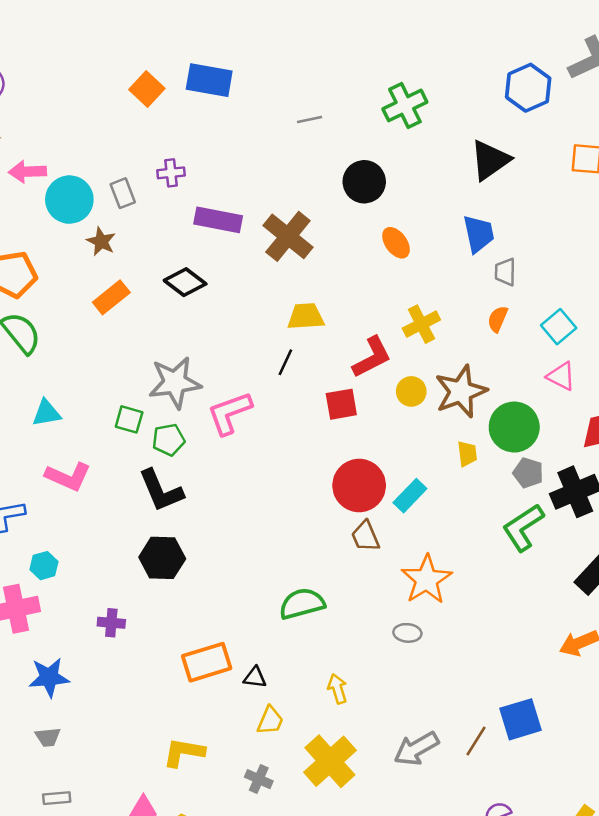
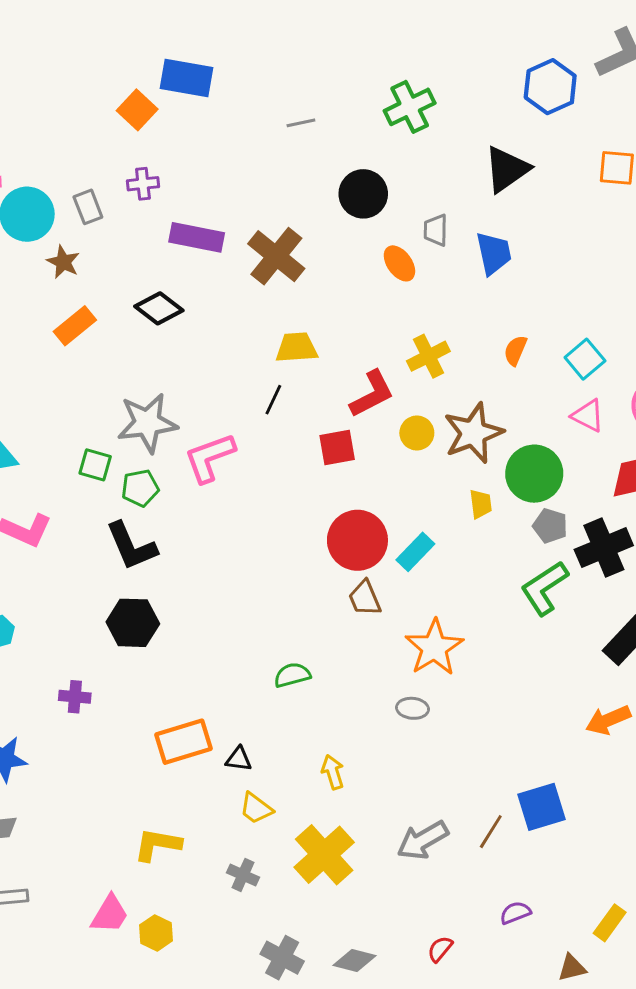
orange square: (147, 89) -> (137, 110), moved
gray trapezoid: (505, 272) -> (436, 230), moved
green semicircle: (302, 604) -> (292, 675), size x0.7
yellow trapezoid: (270, 721) -> (256, 808), turned 104

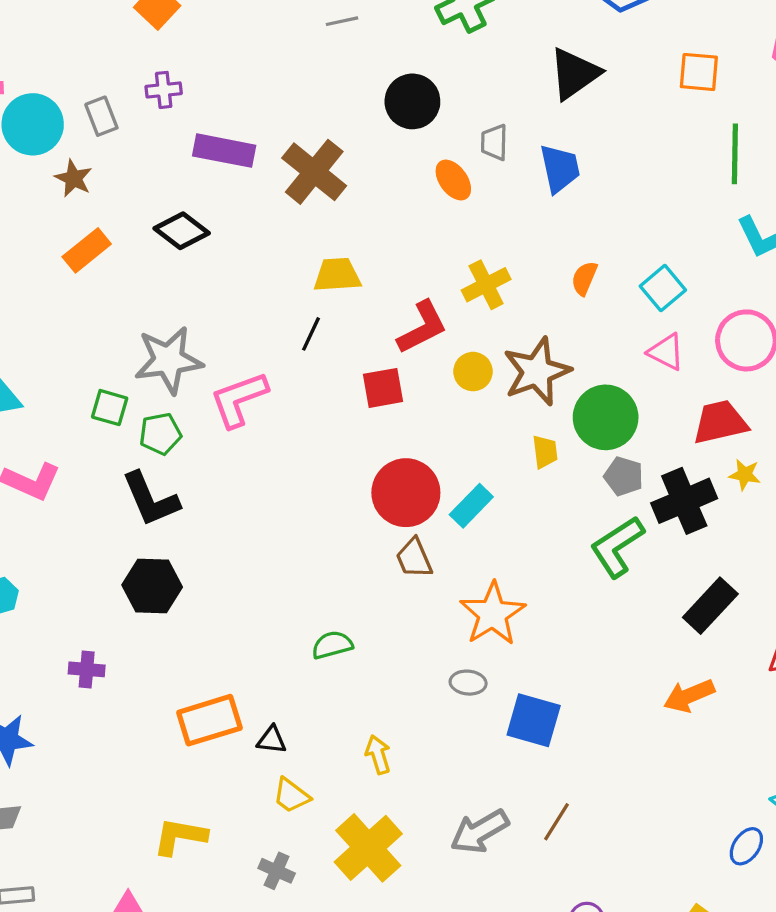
blue square: (541, 807) -> (534, 720), moved, turned 33

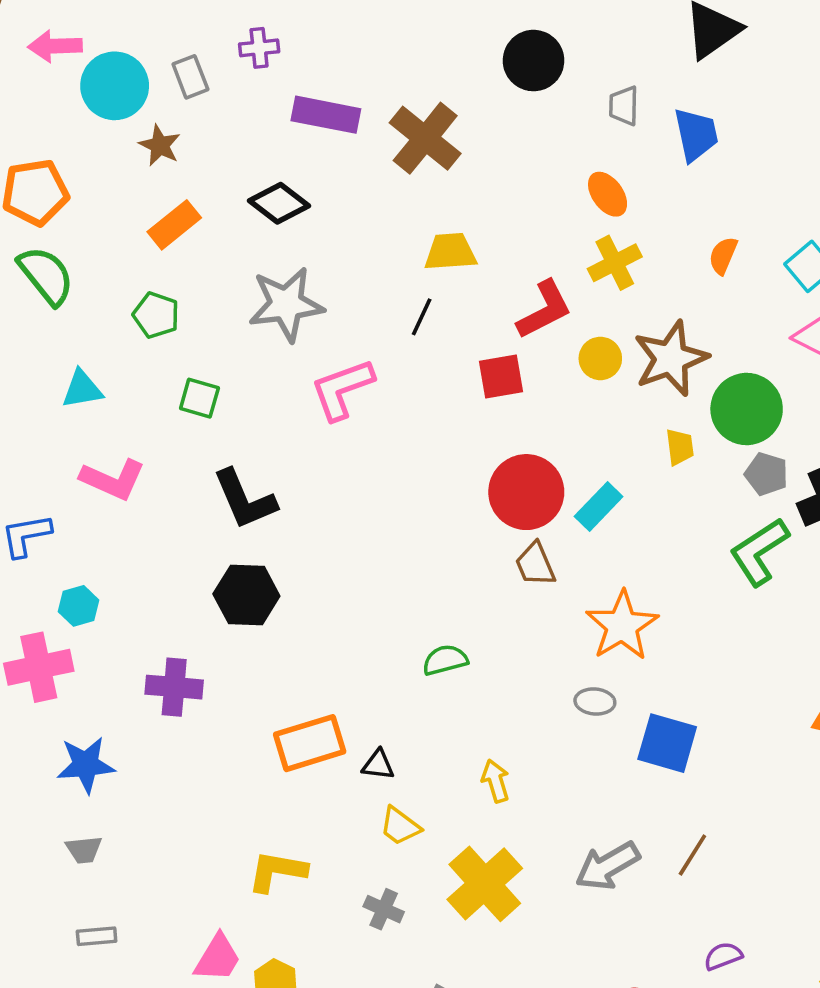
orange ellipse: (453, 180) -> (608, 194), moved
gray star: (169, 360) -> (286, 304), moved
green pentagon: (160, 434) -> (156, 315), moved, turned 30
purple cross: (87, 669) -> (174, 687), size x1.4

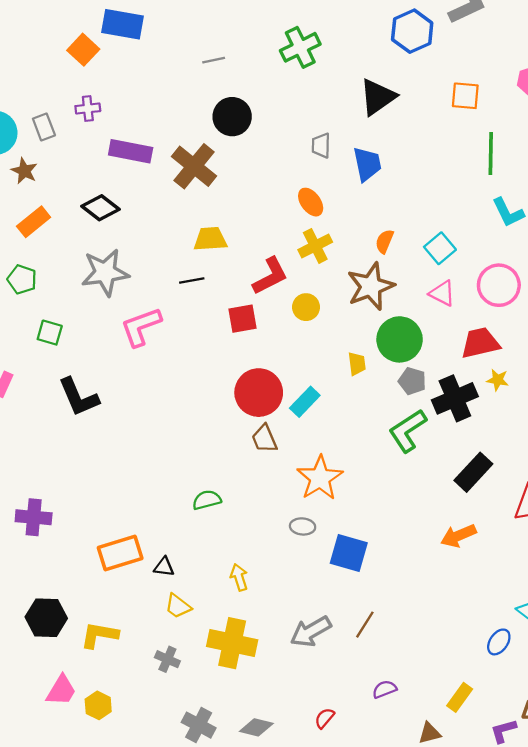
black circle: (534, 61) -> (232, 117), moved
black line: (422, 317) -> (192, 281), turned 55
brown star: (671, 358) -> (371, 286), moved
black hexagon: (246, 595) -> (46, 618), moved
yellow cross: (485, 884) -> (232, 643), turned -36

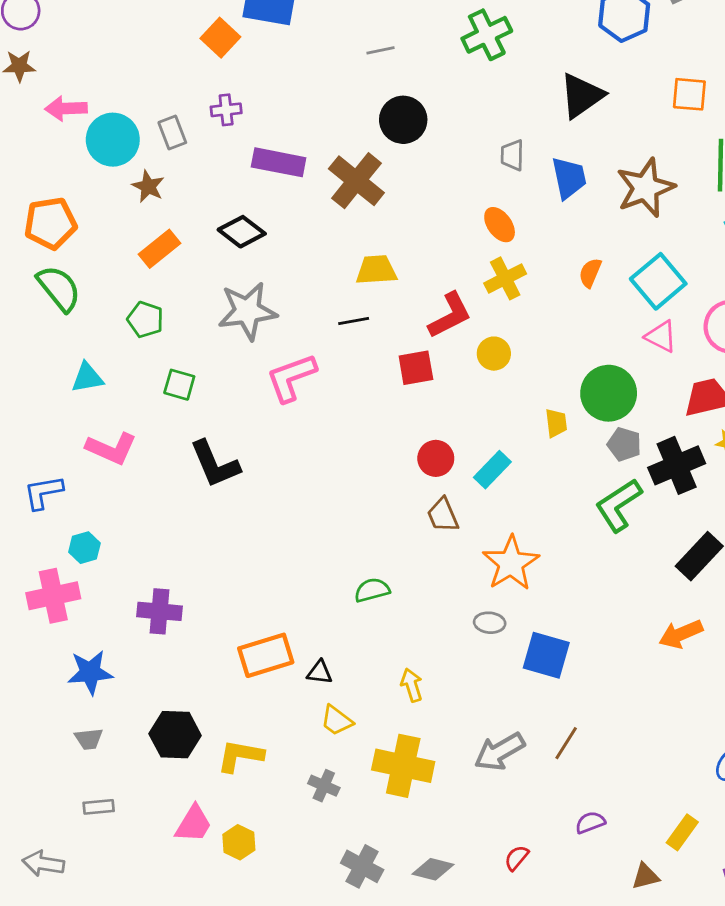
cyan square: (440, 248) -> (658, 281), size x1.4
brown star: (371, 286) -> (645, 188), moved
red circle: (259, 393) -> (436, 458), size x0.6

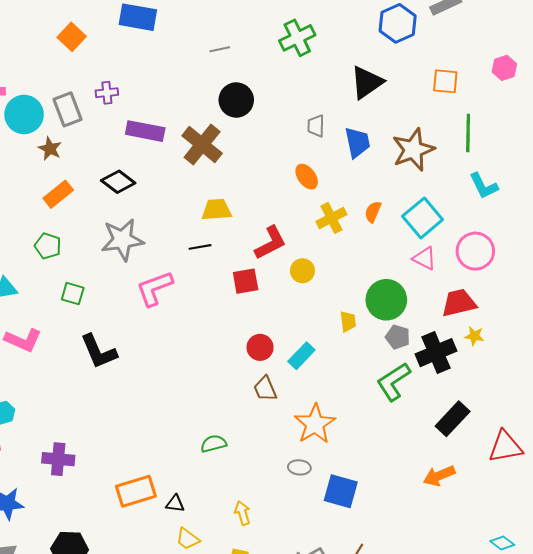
orange square: (220, 38) -> (72, 37), moved
gray rectangle: (172, 133) -> (68, 109), size x1.4
yellow cross: (505, 278) -> (331, 218), moved

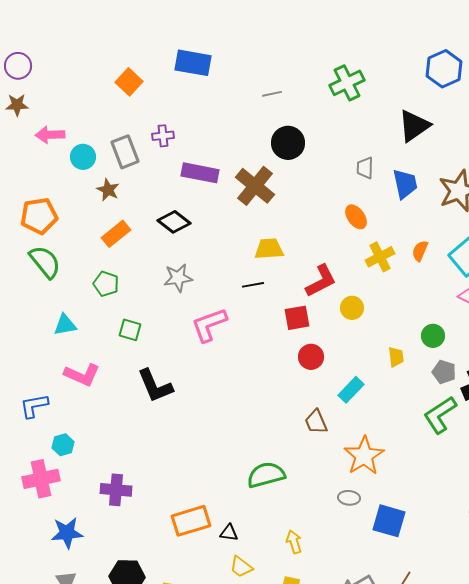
cyan circle: (24, 114) -> (83, 157), size x0.7
gray star: (122, 240) -> (178, 278), size x0.7
green circle: (386, 300) -> (433, 336), size x0.6
red circle: (260, 347) -> (311, 357), moved
green semicircle: (213, 444) -> (266, 475), size x1.5

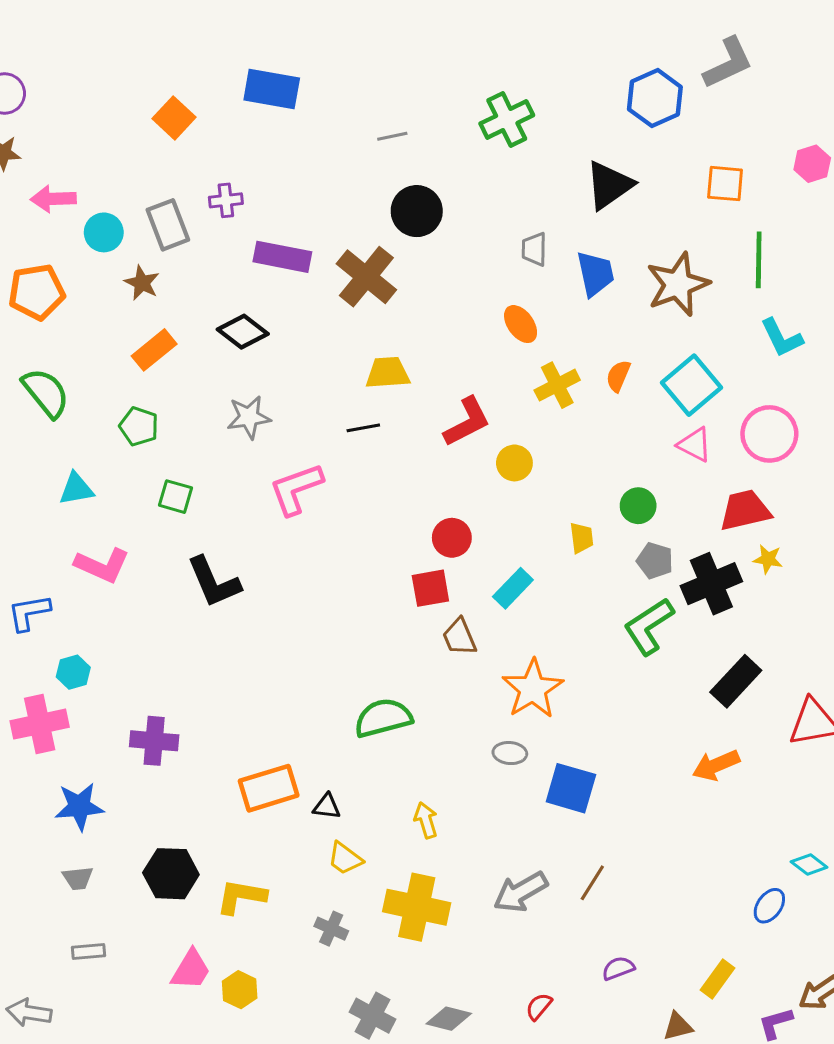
orange pentagon: (39, 216) -> (37, 292), moved
red square: (297, 318) -> (430, 588), moved

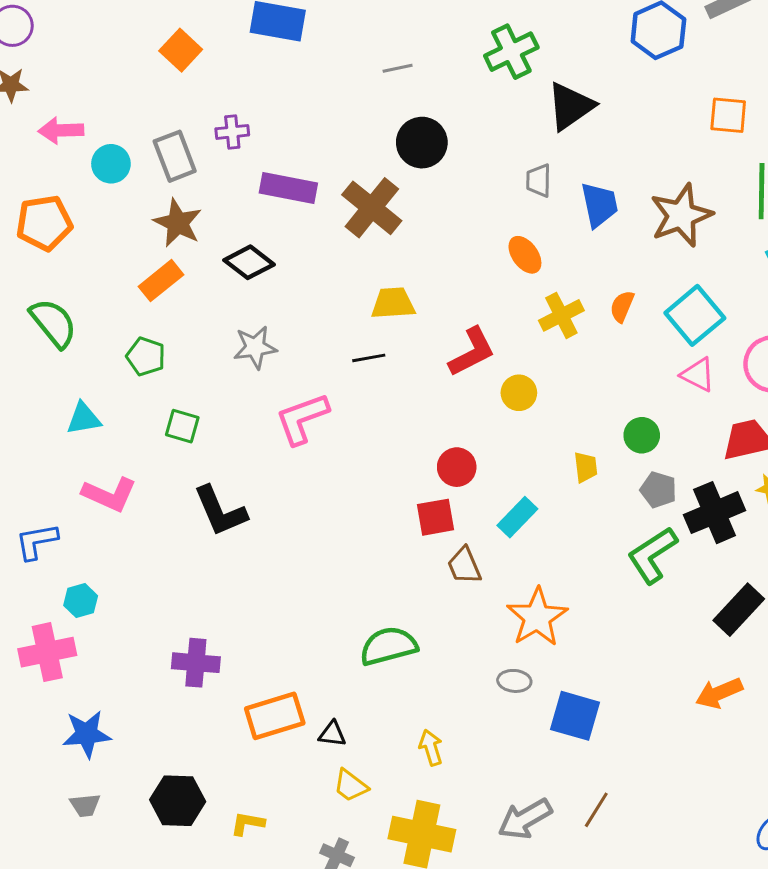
black triangle: (609, 185) -> (570, 106), moved
brown star: (142, 283) -> (178, 223), moved, size x1.4
purple cross: (154, 741) -> (196, 663), moved
yellow L-shape: (241, 897) -> (247, 823), size x0.7

